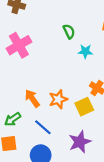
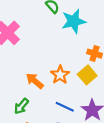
cyan star: (85, 51) -> (74, 21), size x1.6
blue line: (43, 127) -> (65, 107), moved

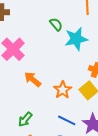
orange arrow: (35, 81) -> (33, 79), moved

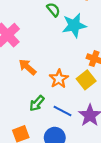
green arrow: (25, 119) -> (37, 103), moved

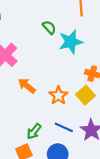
green arrow: (37, 103) -> (34, 131), moved

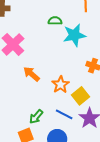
green semicircle: (49, 27) -> (55, 21), turned -48
yellow square: (85, 95) -> (81, 96), moved

